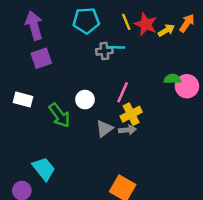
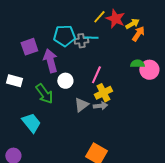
cyan pentagon: (86, 21) -> (64, 36), moved
yellow line: (126, 22) -> (99, 17), turned 64
orange arrow: (187, 23) -> (138, 34), moved
purple arrow: (34, 25) -> (50, 61), moved
cyan trapezoid: (44, 169) -> (31, 123), moved

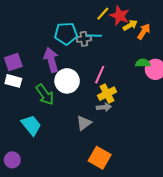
yellow arrow: (132, 24) -> (130, 25), moved
purple square: (29, 47) -> (13, 62), moved
white circle: (65, 81) -> (67, 81), size x1.5
gray triangle: (81, 105) -> (84, 123), moved

